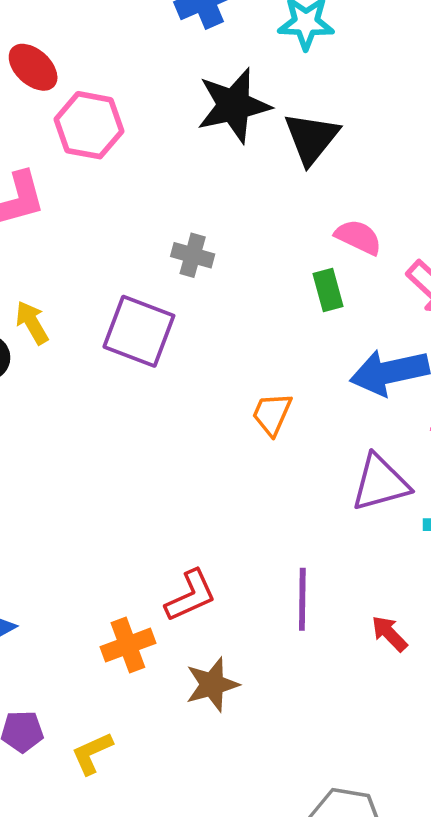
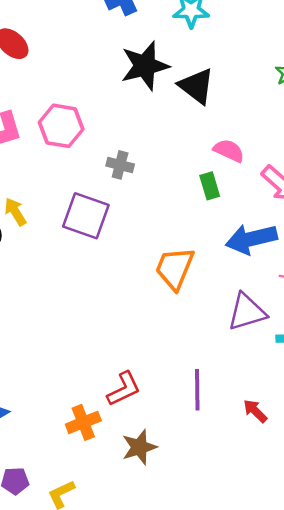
pink hexagon: (89, 125) -> (61, 126), moved
black triangle: (311, 138) -> (196, 86), turned -30
orange trapezoid: (272, 414) -> (175, 268), size x1.5

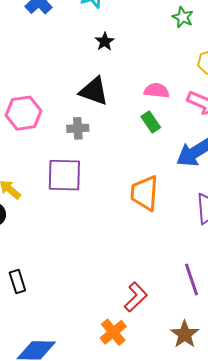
black star: (145, 66) -> (105, 42), moved, size x0.5
black triangle: (196, 86) -> (94, 91), moved
brown star: (139, 447) -> (185, 334), moved

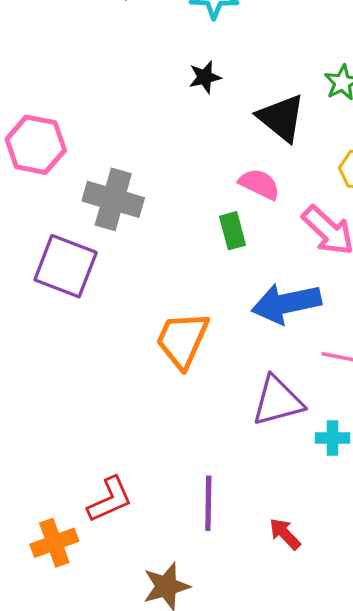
black triangle: (94, 91) -> (281, 118), moved
gray cross: (78, 128) -> (113, 199), size x1.6

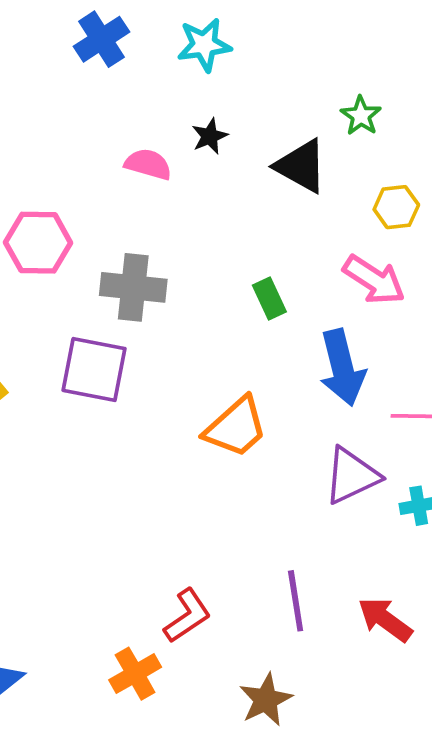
pink semicircle: (259, 184) -> (148, 164), moved
blue arrow: (286, 303) -> (342, 368), turned -82
orange trapezoid: (182, 340) -> (236, 427), turned -146
red arrow: (285, 534) -> (385, 619), size x1.4

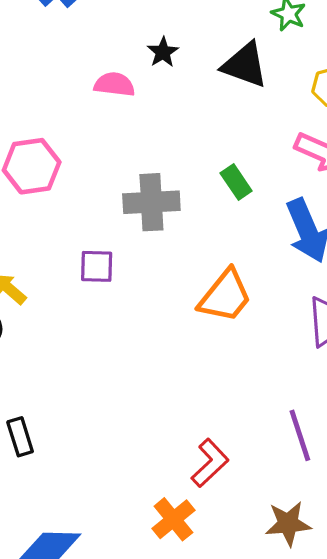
gray cross: (133, 287) -> (151, 202), moved
purple square: (94, 369) -> (97, 266), size x0.6
brown star: (266, 700) -> (288, 524), turned 30

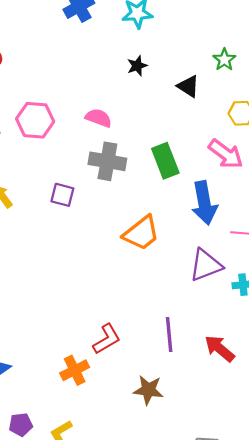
black triangle: (245, 65) -> (188, 86), size x0.7
pink semicircle: (114, 84) -> (98, 118), moved
green rectangle: (236, 182) -> (165, 161), size x1.5

